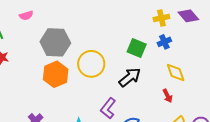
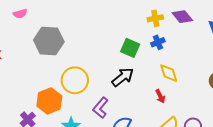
yellow circle: (91, 64) -> (75, 80), moved
orange hexagon: (56, 74) -> (49, 101), moved

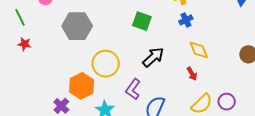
green square: (130, 48) -> (142, 21), moved

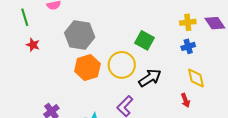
red star: (24, 44) -> (33, 45), moved
yellow circle: (106, 64) -> (122, 65), moved
orange hexagon: (82, 86) -> (87, 68), moved

